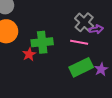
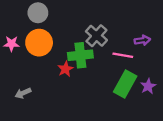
gray cross: (84, 22) -> (96, 36), moved
green rectangle: (81, 67) -> (125, 84), turned -35

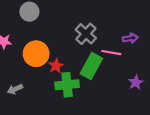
orange circle: (39, 43) -> (36, 54), moved
green cross: (80, 55) -> (67, 85), moved
green rectangle: (125, 84) -> (91, 66), moved

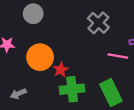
gray cross: (86, 34) -> (98, 23), moved
green rectangle: (91, 66) -> (111, 93), moved, turned -55

